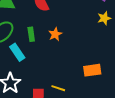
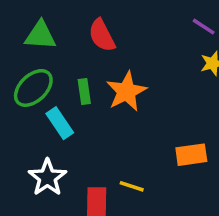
orange star: (55, 34) -> (126, 91), size x1.6

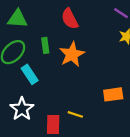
red semicircle: (102, 35) -> (70, 19), moved
green rectangle: (84, 91) -> (45, 45), moved

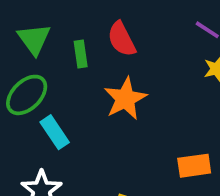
green triangle: (17, 19) -> (34, 39), turned 50
green rectangle: (45, 45) -> (81, 54), moved

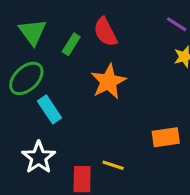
green rectangle: (81, 54) -> (71, 44), turned 40

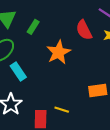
red semicircle: (105, 32) -> (84, 30), moved

